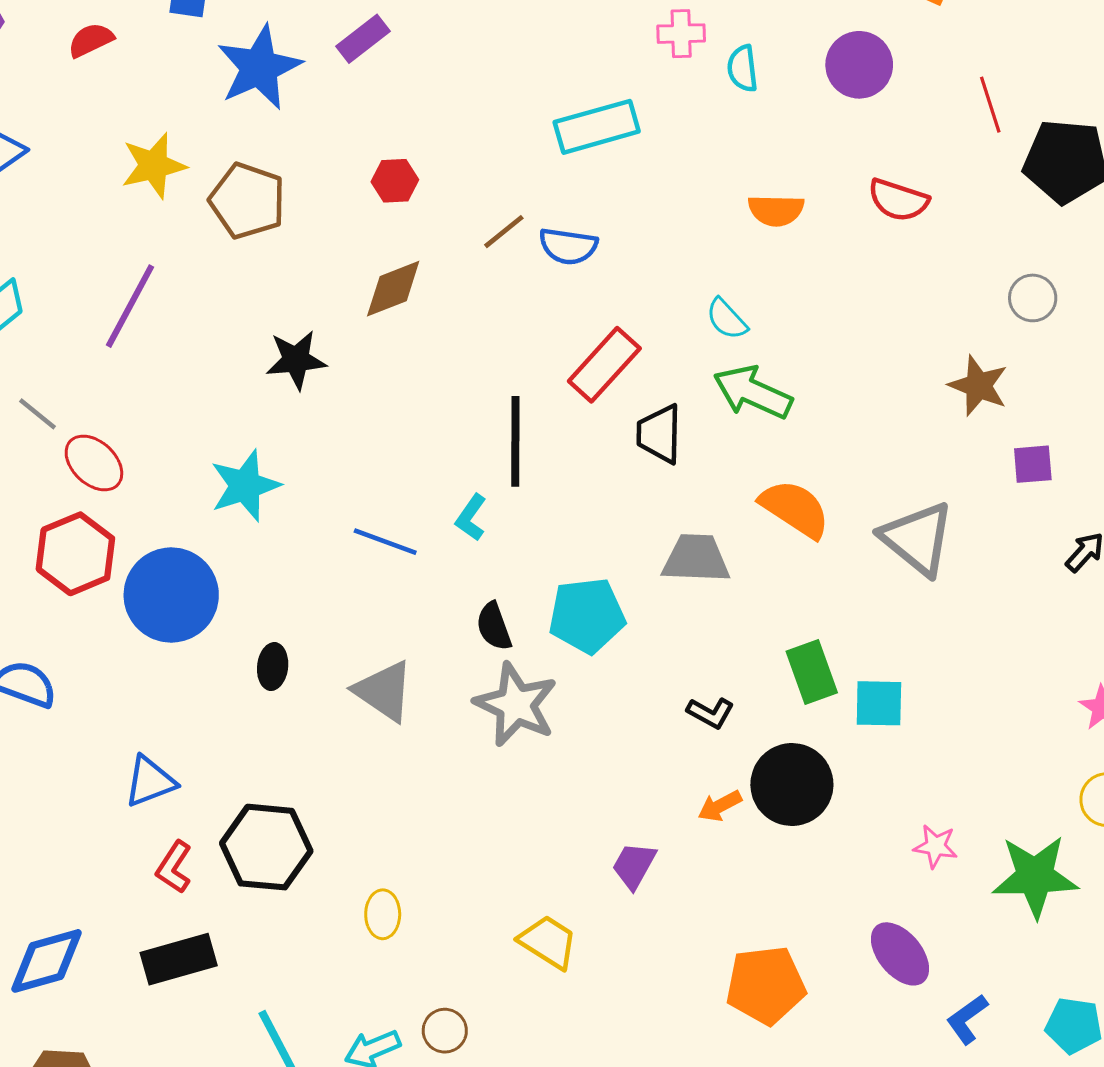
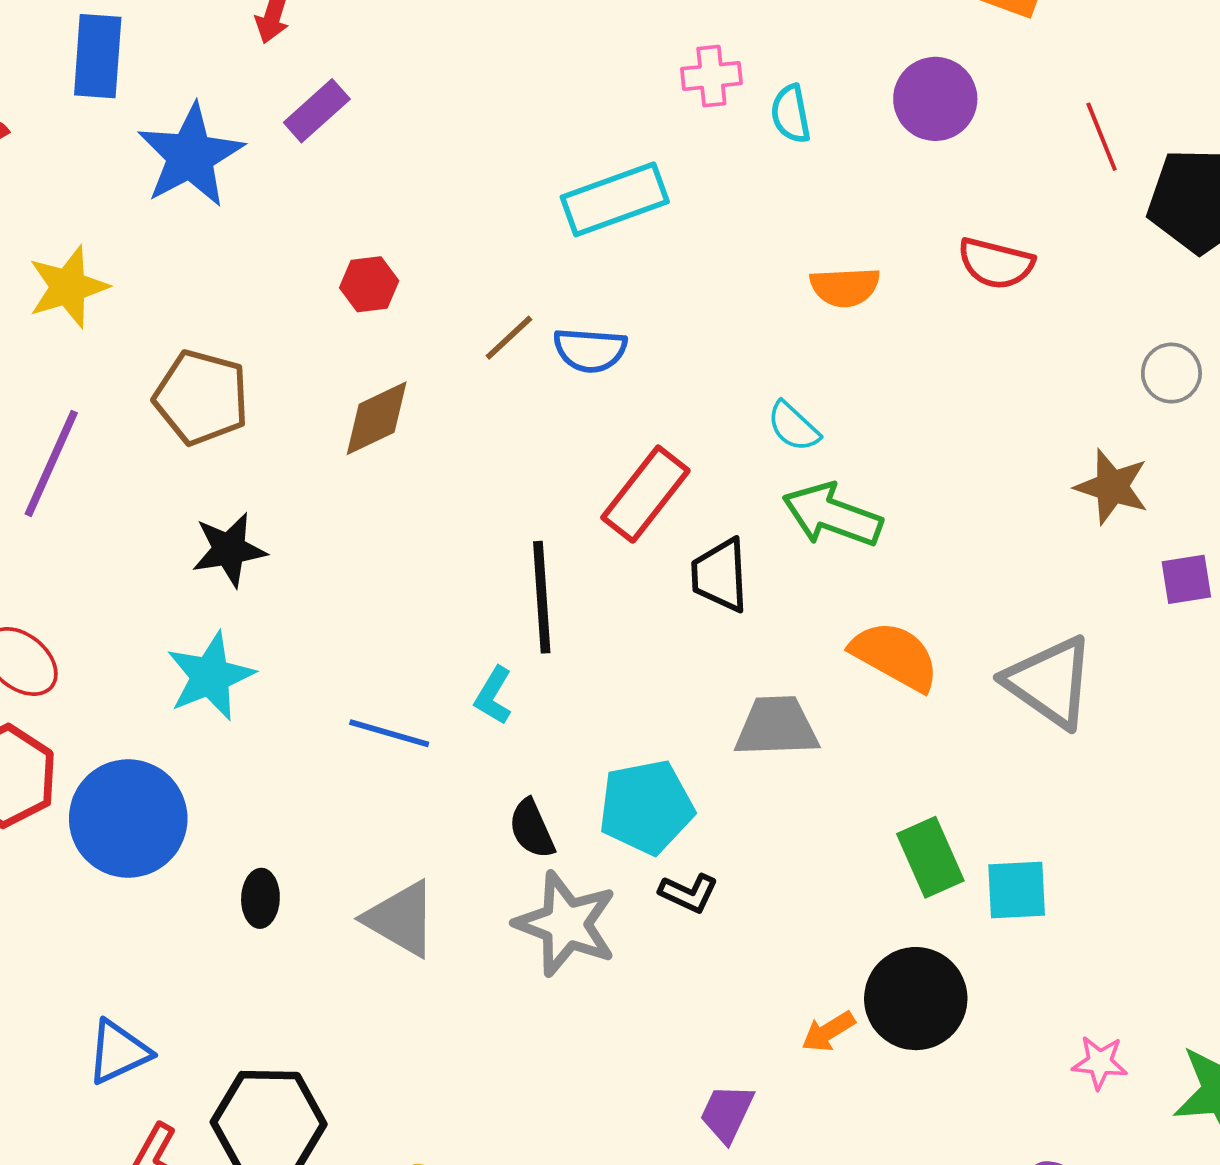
brown pentagon: (247, 201) -> (201, 397), moved
black star: (296, 360) -> (229, 550), moved
black L-shape: (710, 713) -> (689, 893), moved

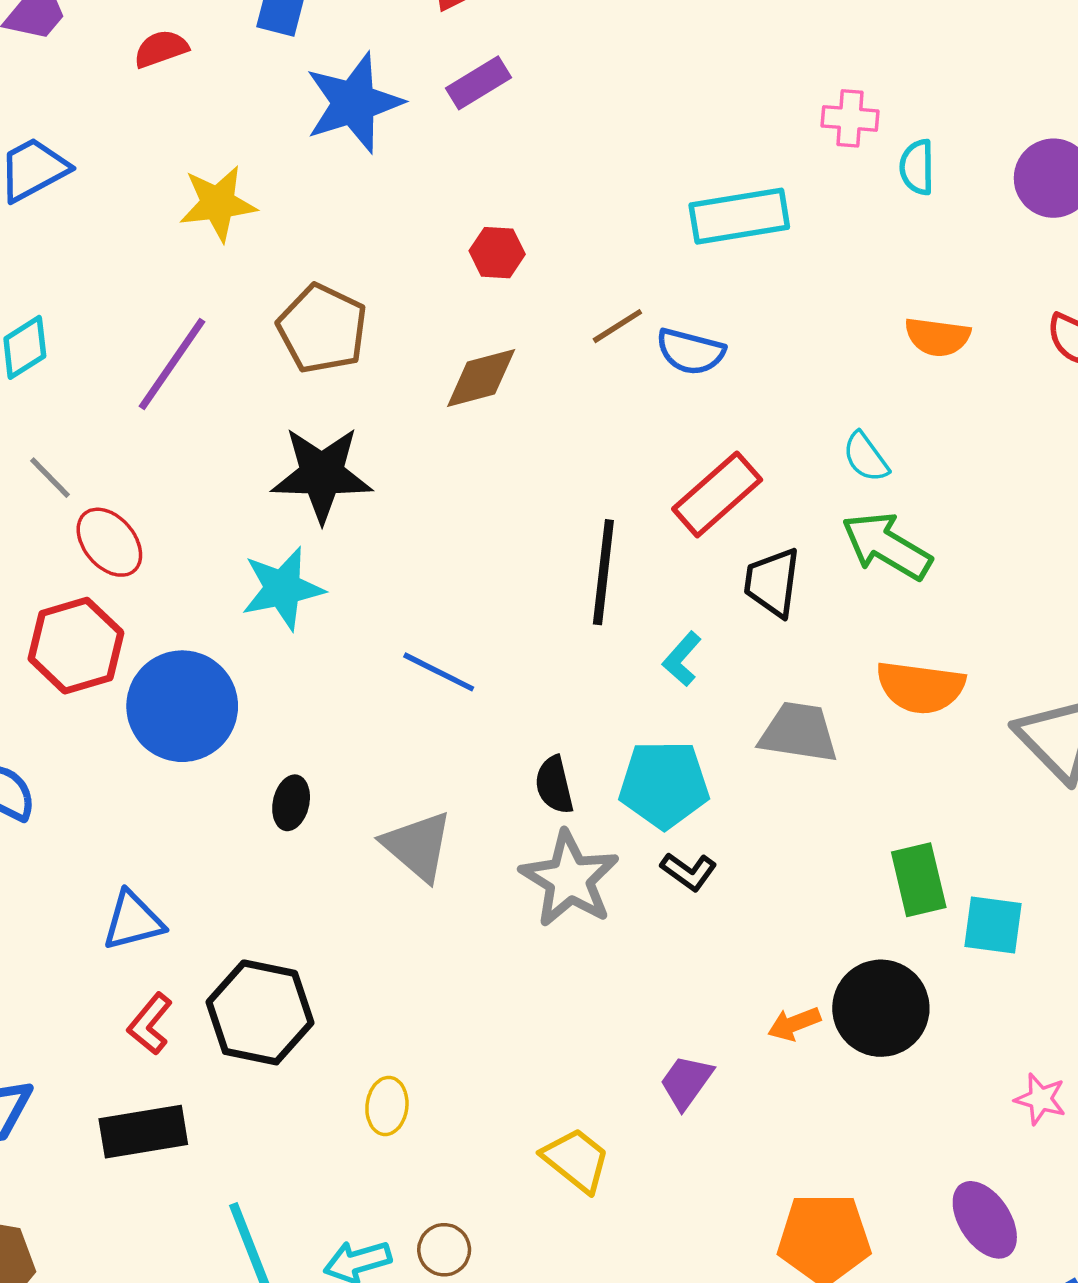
black star: (229, 550) -> (322, 474), size x1.4
orange semicircle: (895, 656) -> (920, 687), turned 148
cyan L-shape: (493, 696) -> (682, 659), moved

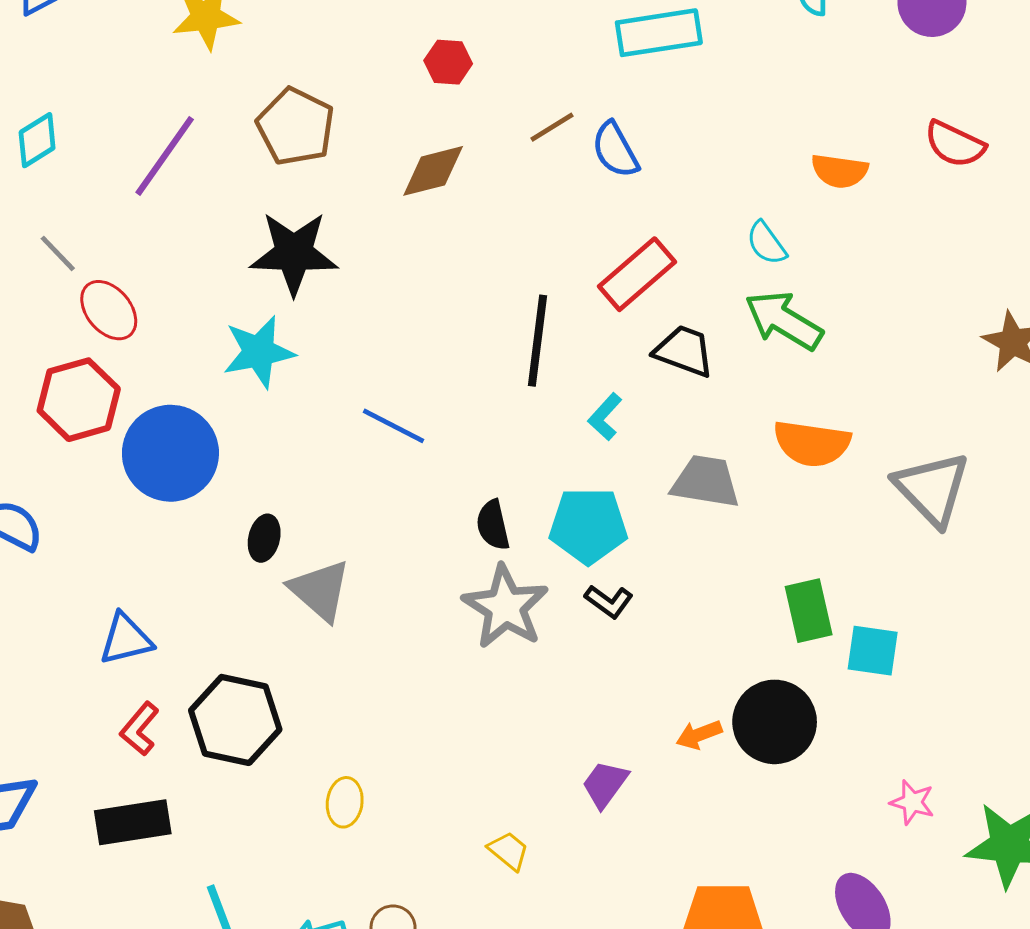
orange semicircle: (937, 337) -> (840, 171), moved
blue semicircle: (691, 352) -> (615, 150), turned 46
black trapezoid: (772, 582) -> (684, 351), turned 102
gray triangle: (418, 846) -> (320, 590), moved
yellow trapezoid: (576, 1160) -> (509, 851), size x0.7

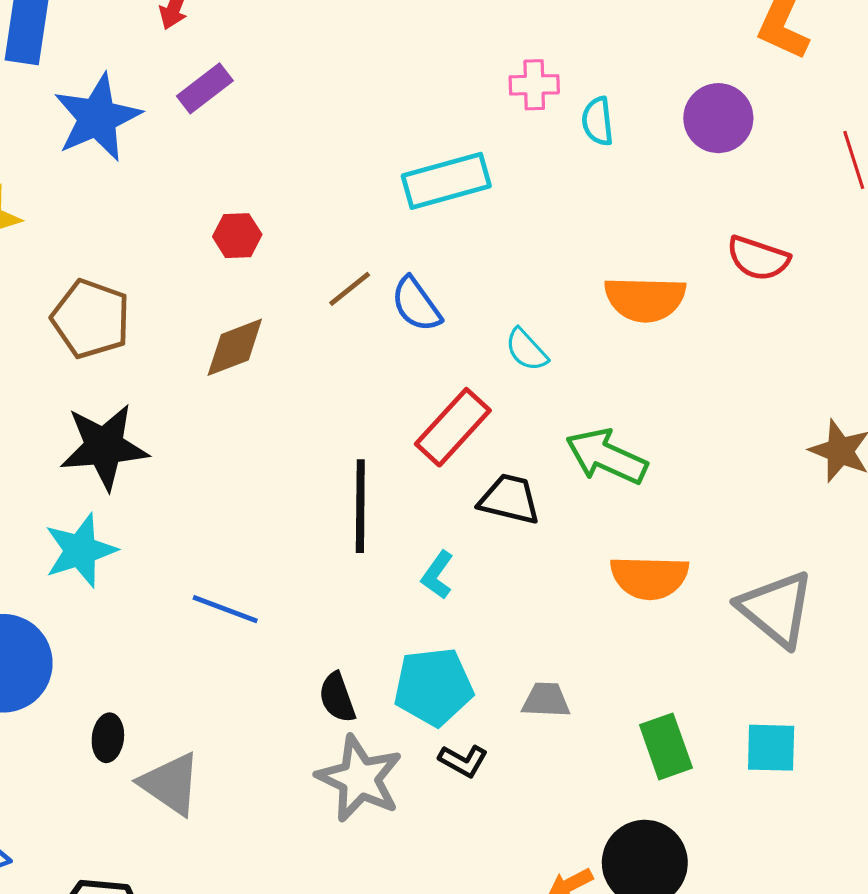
orange semicircle: (840, 171) -> (645, 299), size x1.4
cyan semicircle: (766, 243) -> (526, 350), moved
gray trapezoid: (706, 482) -> (546, 700), moved, size x0.7
cyan square: (873, 651) -> (771, 748), moved

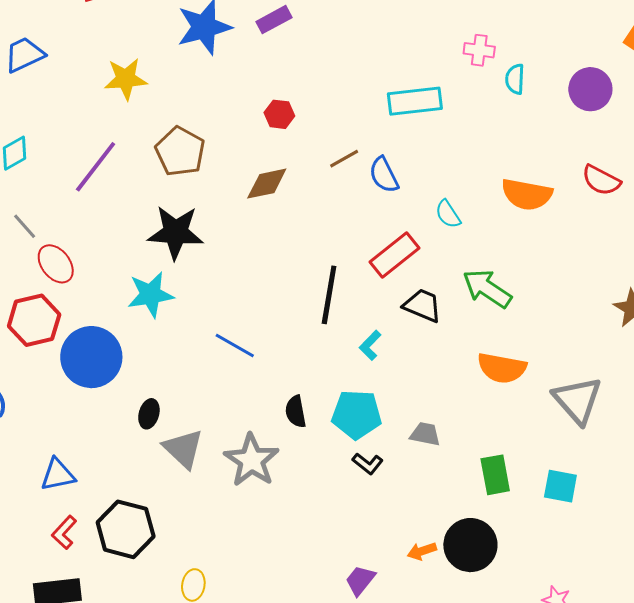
gray star: (360, 778) -> (252, 460), moved

